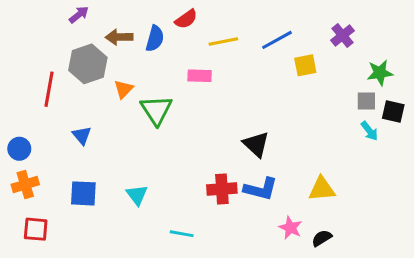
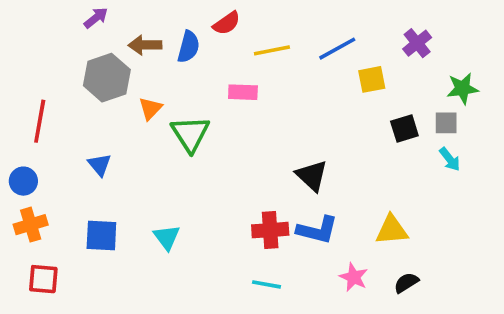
red line: (49, 89) -> (40, 121), moved
black square: (393, 111) -> (404, 128), moved, turned -30
cyan line: (182, 234) -> (267, 284), moved
black semicircle: (322, 238) -> (406, 283), moved

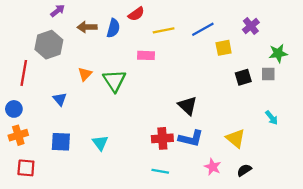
gray hexagon: (107, 78) -> (49, 45), moved
orange triangle: (150, 108) -> (85, 74), moved
cyan arrow: (450, 159) -> (272, 118), moved
yellow triangle: (392, 230) -> (236, 138), turned 45

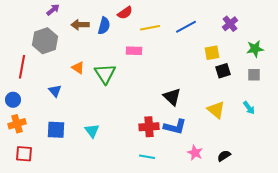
yellow square: (224, 48) -> (212, 53), moved
orange triangle: (85, 74) -> (78, 68), turned -40
gray square: (268, 74) -> (254, 75), moved
yellow triangle: (236, 138) -> (216, 110), moved

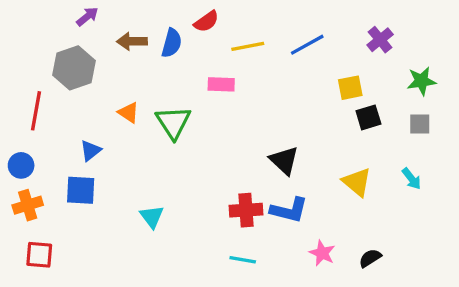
blue triangle: (55, 91) -> (91, 151), turned 32
blue square: (56, 130) -> (81, 190), moved

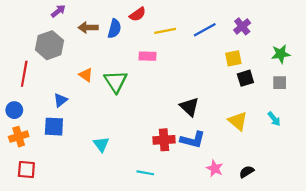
purple cross: (380, 40) -> (242, 26), moved
cyan line: (243, 260) -> (145, 173), moved

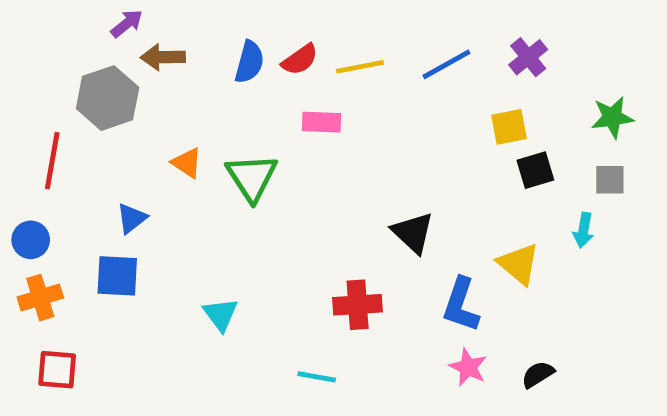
red semicircle: (138, 14) -> (300, 60), moved
brown arrow: (88, 28) -> (163, 57), moved
cyan arrow: (274, 119) -> (583, 230), moved, turned 48
blue L-shape: (193, 140) -> (461, 305), moved, turned 95

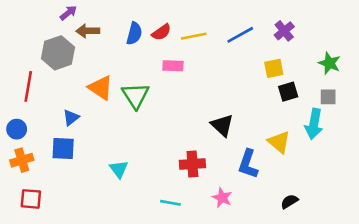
green star: (612, 117) -> (329, 63), turned 30
orange triangle: (187, 163) -> (101, 88), size x1.5
cyan arrow: (583, 230) -> (314, 124), size x1.6
pink star: (468, 367) -> (222, 198), moved

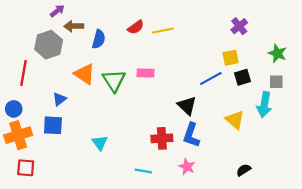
blue semicircle: (134, 33) -> (99, 39), moved
blue line: (240, 35) -> (211, 78), moved
pink rectangle: (173, 66) -> (146, 73), moved
orange cross: (22, 160) -> (18, 135), size x1.4
blue L-shape: (248, 164) -> (191, 135), moved

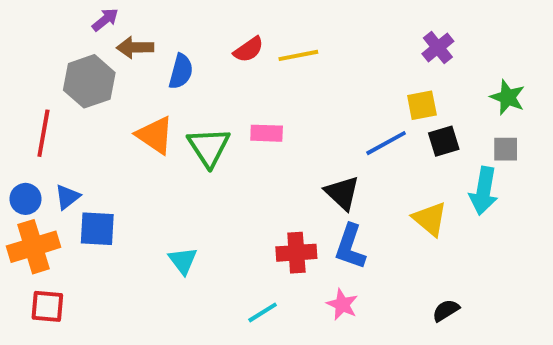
blue triangle: (59, 99) -> (67, 197), moved
cyan line: (143, 171) -> (263, 312), turned -42

